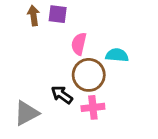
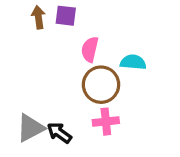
black arrow: (62, 95) -> (59, 133), moved

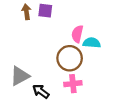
pink semicircle: (90, 49) -> (77, 34), moved
gray triangle: (30, 128) -> (20, 76), moved

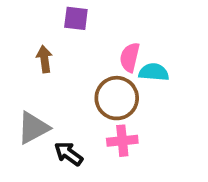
brown arrow: (26, 12) -> (44, 59), moved

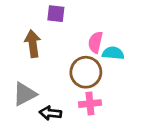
brown arrow: (44, 59) -> (33, 44), size x1.4
black arrow: (69, 154) -> (50, 113), turned -30

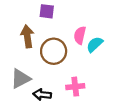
cyan semicircle: (113, 53) -> (95, 44), turned -48
brown circle: (86, 72) -> (54, 51), moved

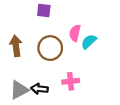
brown arrow: (27, 36) -> (16, 46), moved
gray triangle: (21, 79) -> (19, 90), moved

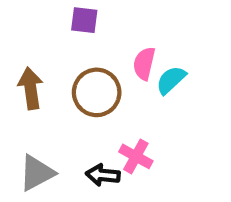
pink cross: (71, 81) -> (136, 156), turned 35
black arrow: (39, 89) -> (103, 175), moved

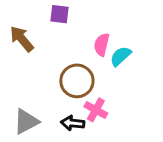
brown arrow: (31, 88) -> (22, 39), moved, turned -32
brown circle: (97, 92) -> (77, 81), moved

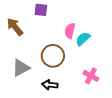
pink cross: (96, 110) -> (91, 76), moved
gray triangle: (26, 122) -> (21, 68), moved

